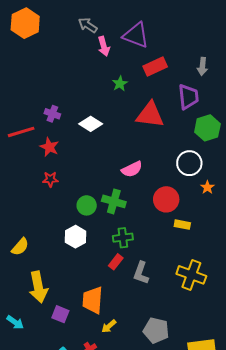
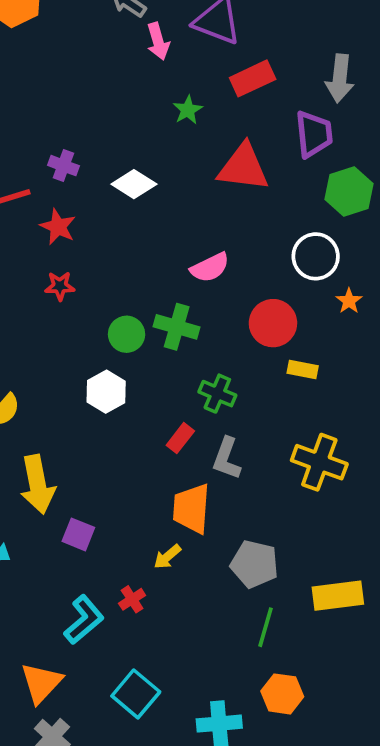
gray arrow: (202, 66) -> (340, 78), size x1.4
green cross: (123, 238) -> (217, 394), moved, turned 30
orange trapezoid: (93, 300) -> (191, 509), moved

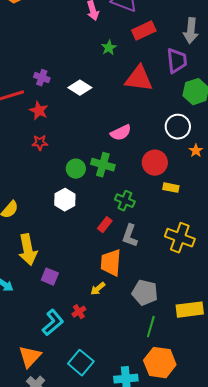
orange hexagon: (282, 694) -> (160, 363), size x1.4

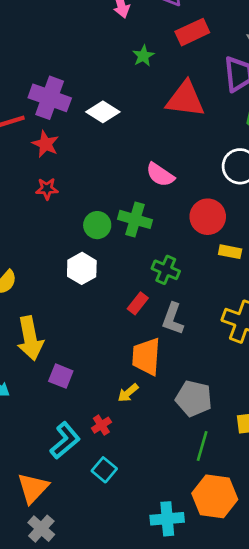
purple cross: (42, 78) -> (50, 98), size x1.8
pink semicircle: (121, 133) -> (160, 175), turned 60
cyan square: (81, 363) -> (104, 470), moved, size x0.7

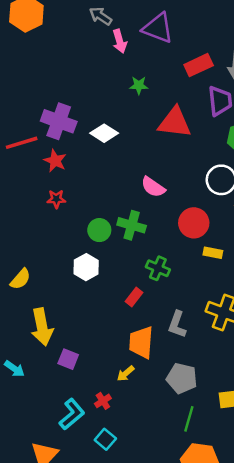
red rectangle: (192, 32) -> (199, 65), moved
green star: (143, 56) -> (139, 85), turned 30
gray L-shape: (173, 319) -> (177, 324), moved

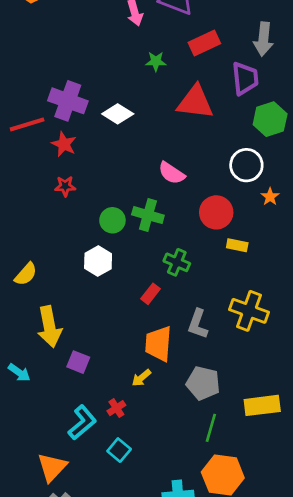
red rectangle: (199, 65) -> (204, 43), moved

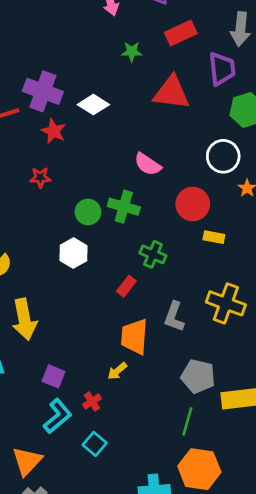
red star: (64, 144) -> (54, 131), moved
purple square: (78, 362) -> (54, 376), moved
gray pentagon: (203, 383) -> (198, 376), moved

